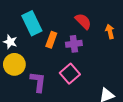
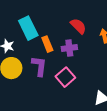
orange rectangle: (51, 40) -> (47, 44), turned -42
purple L-shape: (38, 82) -> (39, 66), moved

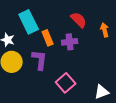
pink square: (65, 77) -> (66, 83), moved

